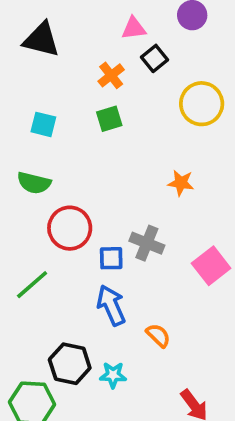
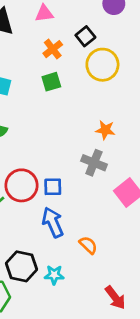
pink triangle: (134, 28) -> (44, 14), moved
yellow circle: (202, 104) -> (102, 65), moved
red circle: (70, 228) -> (21, 185), moved
gray cross: (147, 243) -> (94, 163), moved

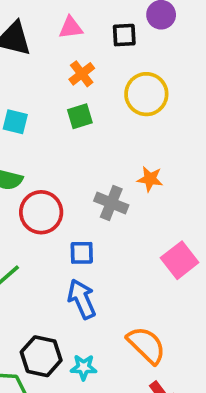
black square: (85, 36) -> (124, 35), moved, turned 36
gray cross: (94, 163) -> (111, 203), moved
red circle: (21, 185) -> (41, 212), moved
orange semicircle: (88, 245) -> (146, 345), moved, size x1.6

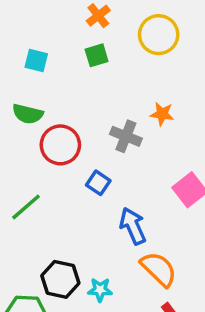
blue square: (82, 253) -> (98, 183), turned 35
blue arrow: (82, 299) -> (133, 226), moved

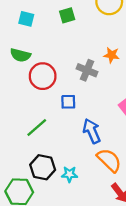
blue square: (98, 183) -> (68, 102), turned -35
green line: (26, 207) -> (37, 128), moved

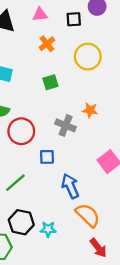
green square: (67, 15) -> (50, 82), moved

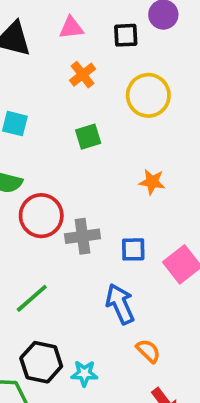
gray cross: (66, 125) -> (83, 236), moved, turned -30
blue square: (47, 157) -> (133, 249), moved
orange semicircle: (88, 215) -> (148, 351), size x0.6

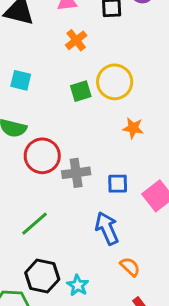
yellow circle: (148, 95) -> (115, 82), moved
cyan star: (84, 373) -> (78, 285), turned 30

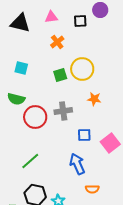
gray cross: (76, 173) -> (63, 111), moved
orange semicircle: (130, 267) -> (92, 189), turned 136

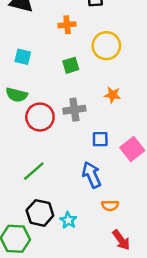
orange cross: (57, 42) -> (67, 25), turned 32
yellow circle: (82, 69) -> (106, 46), moved

